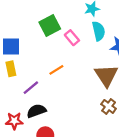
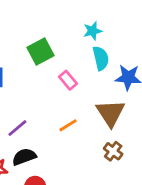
pink rectangle: (72, 38) -> (68, 80), moved
orange line: (56, 70) -> (68, 125), moved

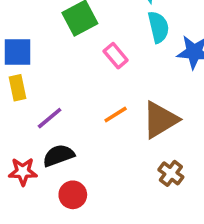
brown triangle: (110, 113) -> (160, 120), moved, turned 32
brown cross: (113, 151) -> (171, 173), moved

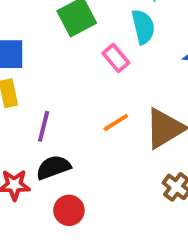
cyan semicircle: (158, 27) -> (143, 27), moved
purple line: (50, 118) -> (44, 126), turned -36

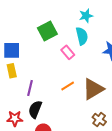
black semicircle: (53, 167) -> (35, 109), turned -48

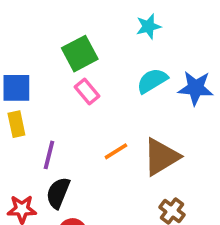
cyan semicircle: (82, 36) -> (152, 81), moved, turned -108
pink rectangle: (68, 52) -> (87, 92), moved

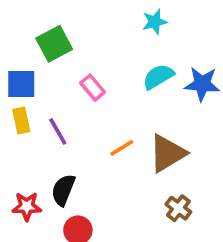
green square: (80, 54) -> (54, 44), moved
purple line: (49, 155) -> (58, 131), moved, turned -44

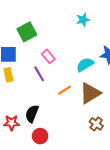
cyan semicircle: (158, 77) -> (85, 65), moved
purple line: (58, 131) -> (39, 74), moved

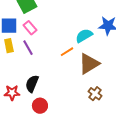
pink rectangle: (48, 56) -> (30, 28), moved
purple line: (39, 74) -> (28, 48), moved
orange line: (65, 90) -> (67, 52), moved

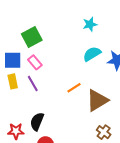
cyan semicircle: (84, 36) -> (92, 54), moved

